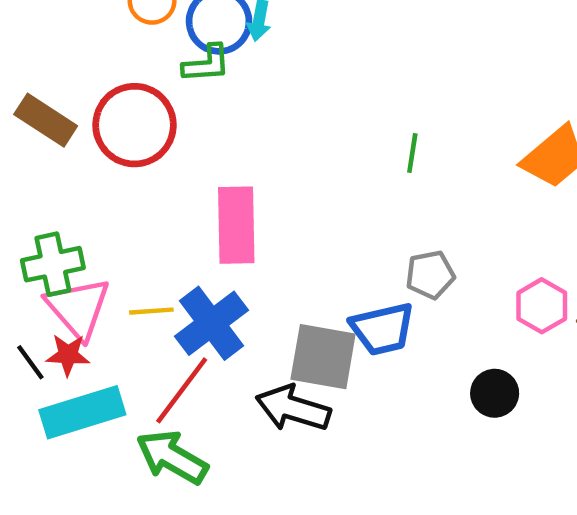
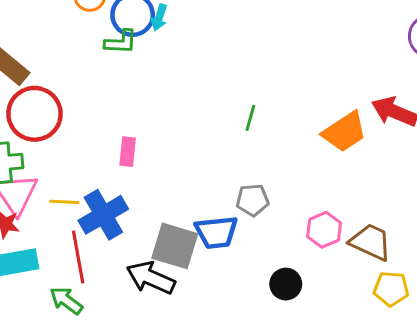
red circle: (134, 125) -> (34, 114), moved
pink rectangle: (236, 225) -> (128, 152), size x0.6
red line: (182, 390) -> (78, 257), turned -54
green arrow: (172, 457) -> (66, 301), size x0.7

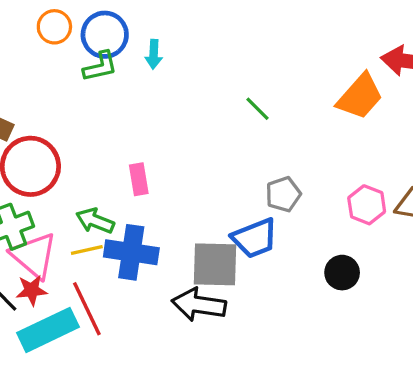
cyan arrow: (159, 18) -> (154, 54), moved
green line: (250, 118) -> (258, 109), turned -45
blue cross: (103, 215) -> (131, 252), turned -36
red line: (78, 257) -> (87, 309), moved
green arrow: (66, 301) -> (95, 221), moved

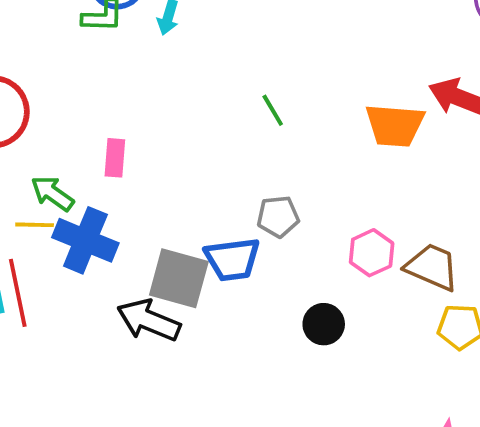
orange trapezoid: (360, 96) -> (395, 125), turned 39

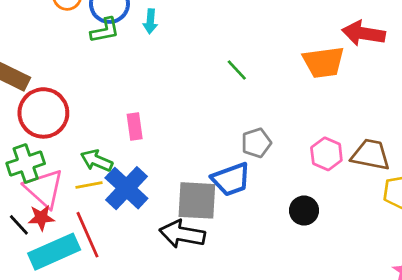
blue cross: (85, 240) -> (126, 188), turned 33

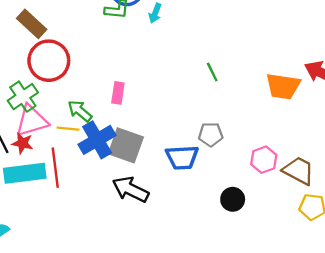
green cross: (26, 163) -> (23, 97), turned -32
pink triangle: (44, 188) -> (32, 121), turned 45
gray square: (197, 200) -> (126, 145), moved

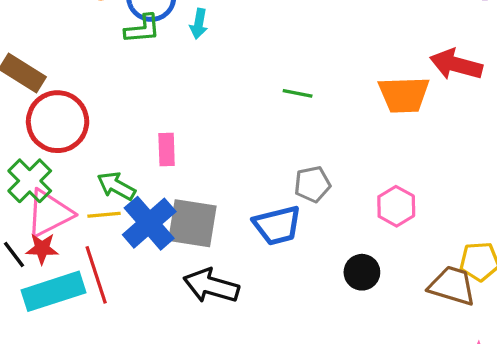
green line: (212, 72) -> (298, 93), turned -42
brown trapezoid: (299, 171) -> (452, 286), moved

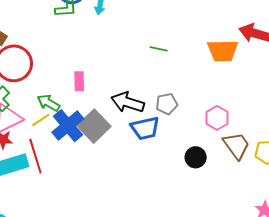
yellow line: (104, 215) -> (41, 120), turned -30
gray square: (192, 223) -> (94, 126), turned 36
black arrow: (211, 286) -> (128, 102), moved
brown trapezoid: (452, 286) -> (236, 146), moved, turned 36

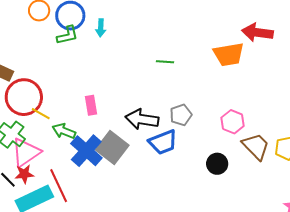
yellow line: (41, 120) -> (41, 114), moved, turned 72

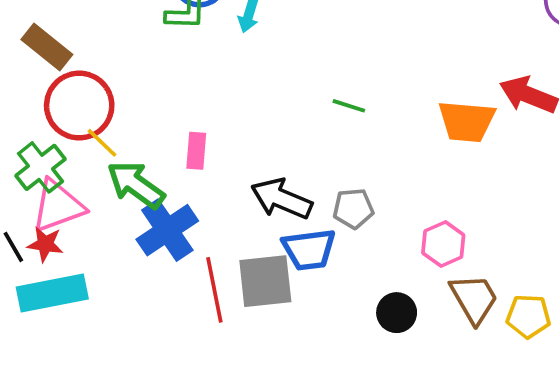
green arrow: (64, 131) -> (136, 185), size x1.4
gray square: (112, 147) -> (265, 281), moved, turned 32
red line: (59, 186) -> (214, 290), moved

